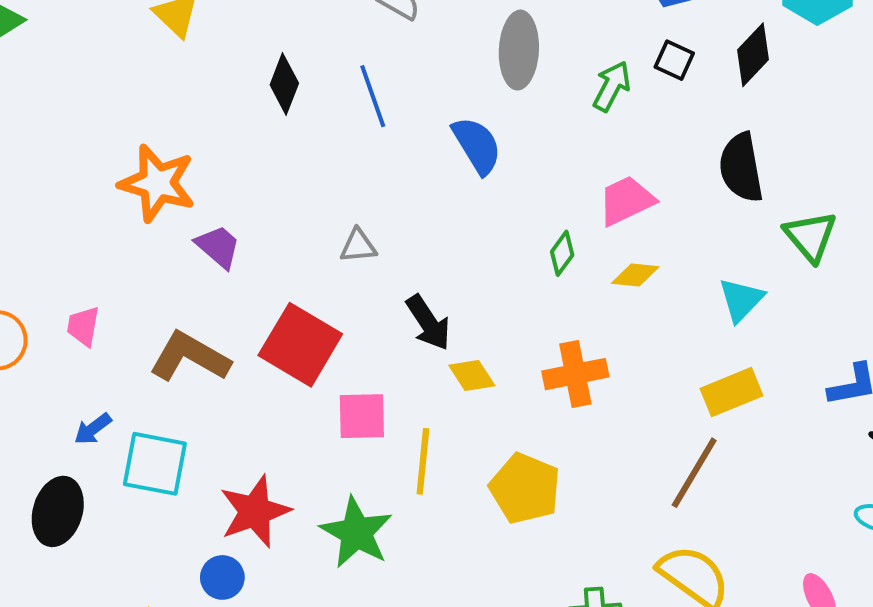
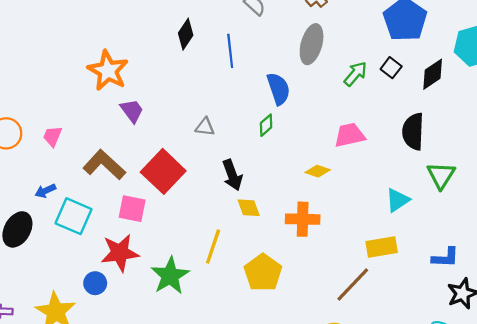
green diamond: (562, 253) -> (266, 125), moved
yellow diamond: (635, 275) -> (318, 171), moved
pink square: (362, 416) -> (132, 209), moved

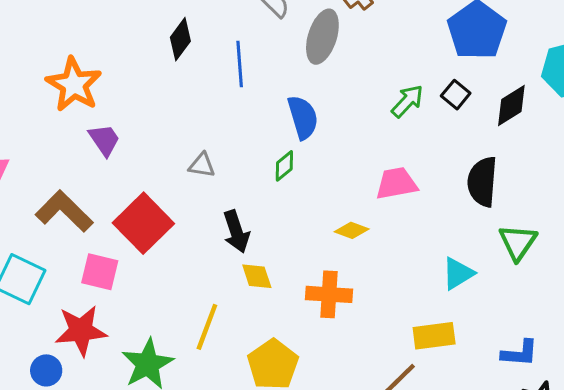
gray ellipse: (312, 44) -> (322, 37), moved

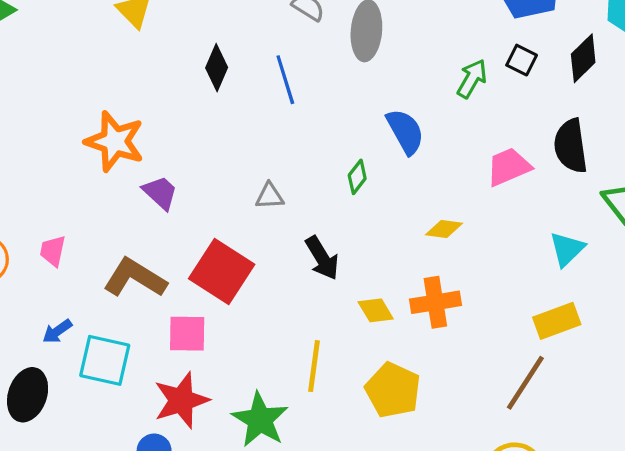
blue semicircle: (303, 117) -> (405, 131), moved
pink trapezoid: (396, 183) -> (509, 167), moved
yellow diamond: (257, 276) -> (376, 310), moved

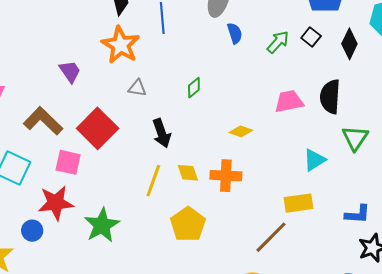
black diamond: (583, 58) -> (349, 44), turned -32
blue semicircle: (405, 131) -> (235, 33), moved, size x0.7
orange star: (115, 141) -> (121, 45), moved
yellow line: (314, 366) -> (153, 181), moved

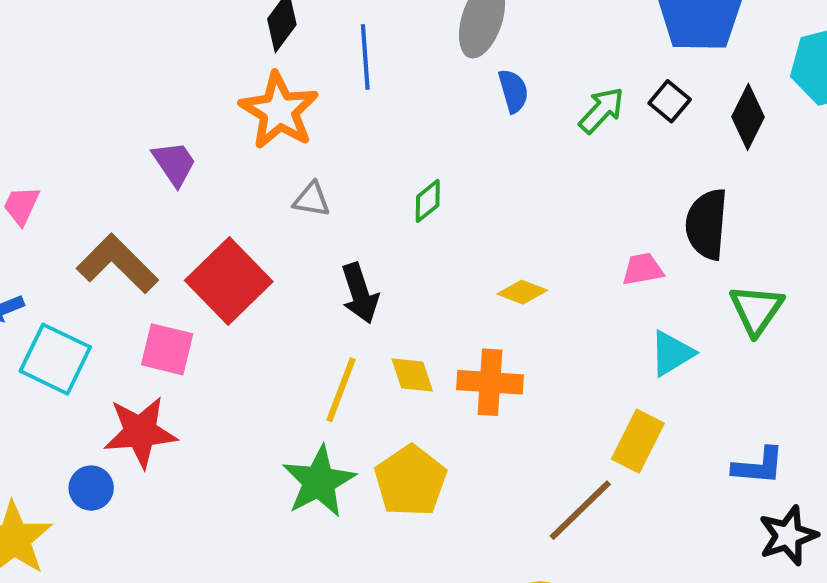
pink trapezoid: (289, 101) -> (643, 269), moved, size x0.7
yellow rectangle: (299, 203) -> (638, 441), turned -56
green star: (102, 225) -> (319, 482), moved

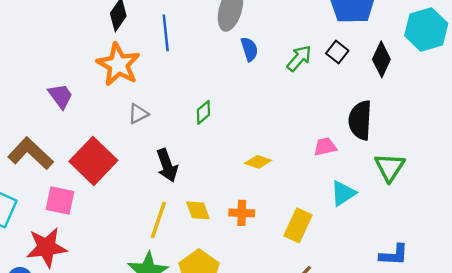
gray triangle: (312, 200) -> (138, 114), turned -35
orange cross: (490, 382) -> (242, 213), size x0.7
yellow rectangle: (638, 441) -> (298, 225), moved

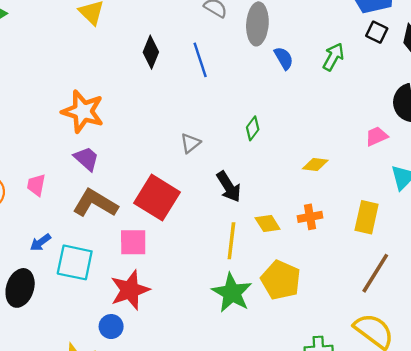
black square: (337, 52) -> (377, 32), moved
orange star: (118, 65) -> (83, 111), moved
purple trapezoid: (61, 96) -> (86, 159), moved

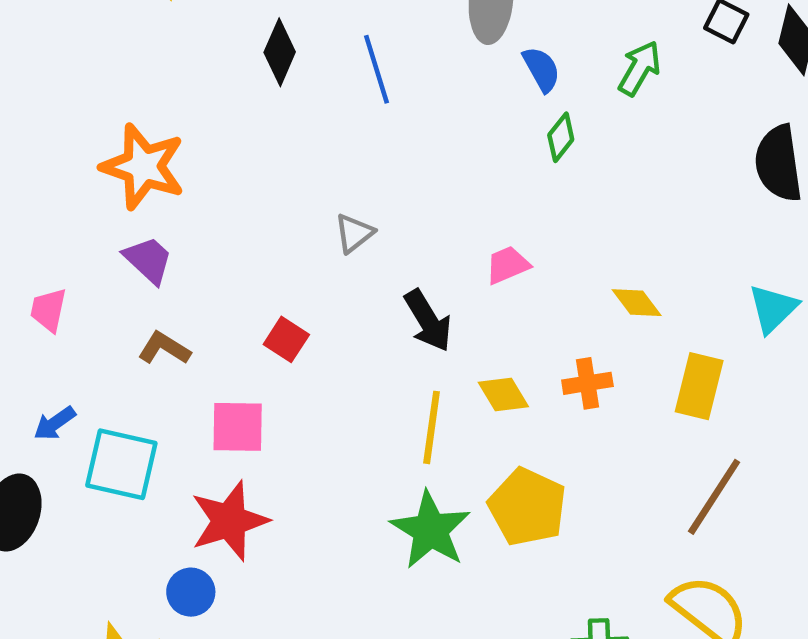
green diamond: (253, 128) -> (561, 137), moved
pink trapezoid: (376, 136) -> (508, 265), moved
yellow diamond: (315, 164) -> (637, 303), moved, turned 45
red square: (157, 198) -> (286, 339), size x0.5
brown L-shape: (95, 203) -> (164, 348), size x0.6

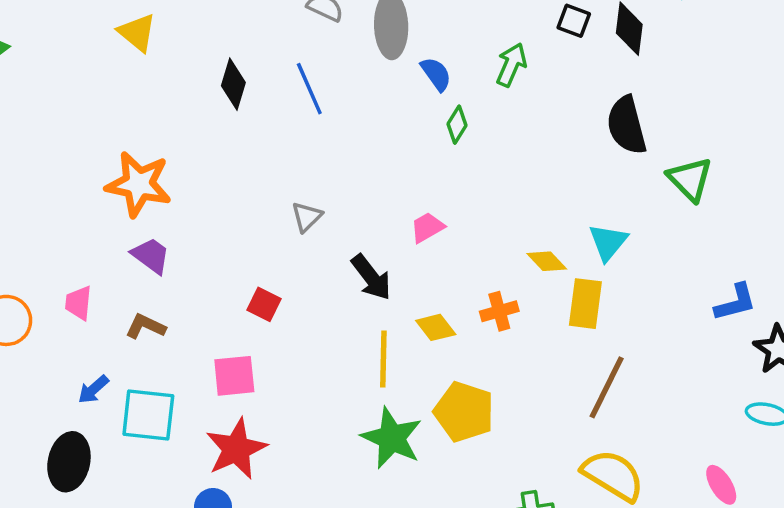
yellow diamond: (637, 303) -> (547, 261), moved
cyan triangle: (773, 309) -> (608, 242), moved
brown L-shape: (164, 348) -> (145, 326), moved

